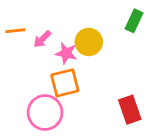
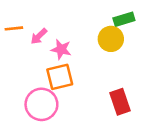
green rectangle: (134, 21) -> (124, 19), turned 48
yellow circle: (89, 42) -> (111, 39), moved

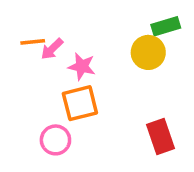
orange line: (14, 28) -> (33, 42), moved
pink circle: (41, 104) -> (55, 140), size x0.7

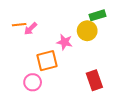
pink star: (82, 66) -> (64, 42), moved

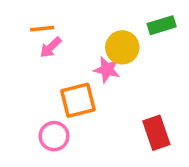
orange line: (19, 25) -> (42, 29), moved
yellow circle: (87, 31) -> (122, 47), moved

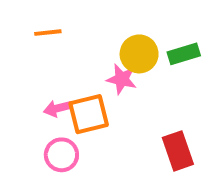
green rectangle: (162, 25) -> (184, 54), moved
pink arrow: (51, 47) -> (58, 108), moved, turned 30

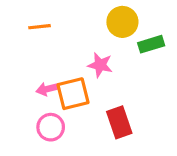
yellow circle: (139, 54) -> (122, 22), moved
red rectangle: (178, 151) -> (119, 122), moved

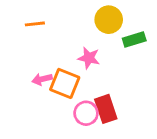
orange square: (73, 94) -> (65, 83), turned 36
pink circle: (51, 127) -> (86, 113), moved

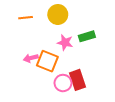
yellow circle: (109, 20) -> (58, 14), moved
green rectangle: (134, 39) -> (87, 36), moved

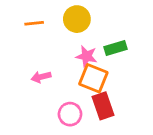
orange square: (47, 61) -> (93, 78), moved
pink circle: (63, 83) -> (70, 114), moved

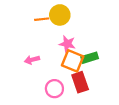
orange line: (34, 23) -> (42, 19), moved
green rectangle: (115, 48) -> (90, 58), moved

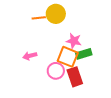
pink star: (67, 44) -> (74, 41), moved
pink circle: (54, 89) -> (56, 71), moved

